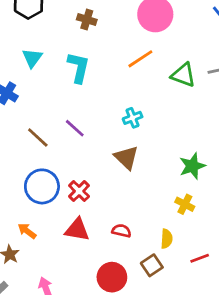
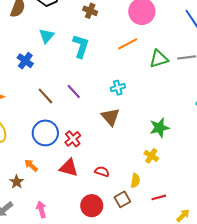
green triangle: (183, 75) -> (159, 59), turned -42

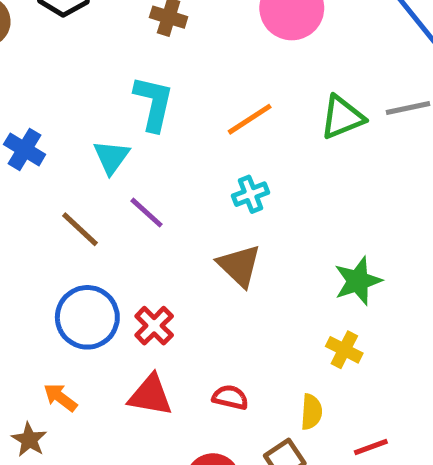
cyan triangle: (47, 36) -> (111, 157), moved
orange line: (128, 44) -> (250, 119), moved

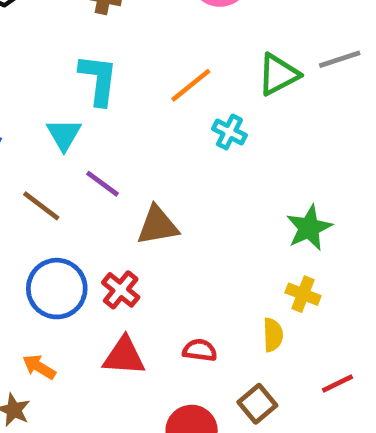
cyan cross: (251, 194) -> (229, 132), moved, turned -36
brown triangle: (239, 266) -> (158, 225), moved, turned -48
yellow semicircle: (311, 412) -> (273, 335), moved

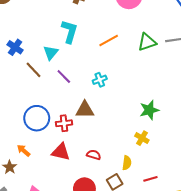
cyan cross: (229, 132) -> (100, 80), moved, turned 32
brown line: (41, 206) -> (34, 70), moved
brown triangle: (158, 225) -> (85, 110), moved
red cross: (121, 290) -> (64, 123), turned 35
yellow semicircle: (273, 335) -> (127, 163), moved

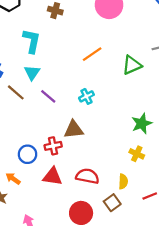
cyan L-shape: (69, 32) -> (32, 41), moved
green triangle: (147, 42) -> (132, 65), moved
blue circle: (37, 118) -> (28, 154), moved, size x0.7
red semicircle: (94, 155) -> (87, 176), size x1.5

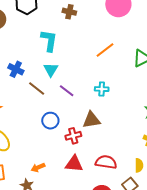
cyan cross: (86, 96) -> (102, 89), turned 32
blue circle: (28, 154) -> (50, 121), moved
orange arrow: (13, 179) -> (38, 167), turned -56

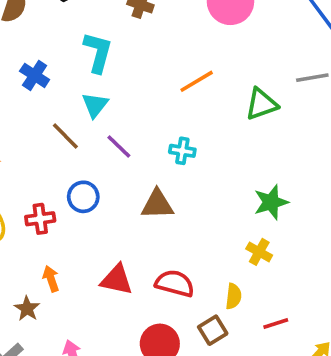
blue cross: (16, 69) -> (35, 75), moved
red cross: (73, 136) -> (40, 219), moved
orange arrow: (38, 167) -> (51, 279), turned 88

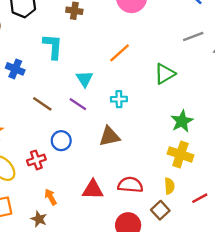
green triangle: (261, 104) -> (165, 74), moved
cyan triangle: (95, 105) -> (85, 79), moved
yellow cross: (259, 252) -> (180, 154), size x1.5

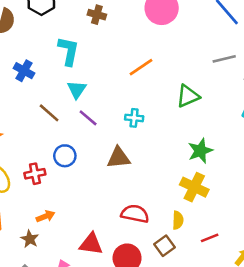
cyan triangle: (85, 79) -> (77, 90), moved
red triangle: (93, 190) -> (91, 244), moved
orange arrow: (51, 197) -> (46, 216), turned 91

